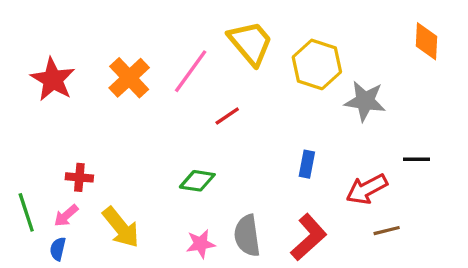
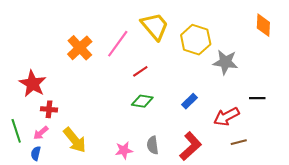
red star: (53, 79) -> (33, 84), moved
blue rectangle: (307, 164) -> (190, 101), turned 35
green diamond: (197, 181) -> (142, 101), moved
gray semicircle: (247, 236) -> (153, 145), size x0.7

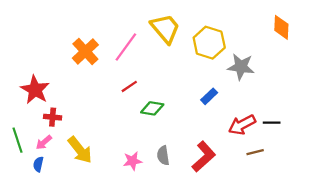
red line: (140, 71) -> (129, 86), moved
black line: (257, 98) -> (272, 123), moved
blue rectangle: (190, 101) -> (209, 96), moved

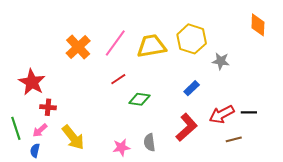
yellow trapezoid: (165, 28) -> (151, 46), moved, turned -60
gray star: (241, 67) -> (221, 61), size x0.7
red L-shape: (204, 157) -> (187, 127), moved

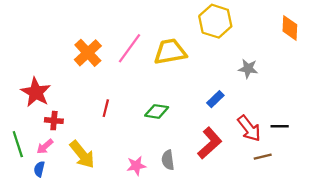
yellow hexagon: (192, 39) -> (215, 21), moved
red line: (118, 79) -> (106, 108), moved, turned -42
red arrow: (222, 114) -> (249, 128), turned -100

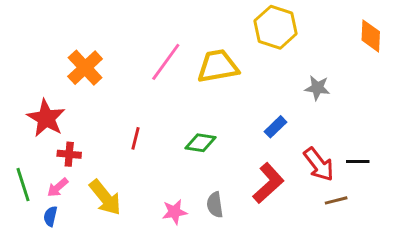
orange cross: (88, 53) -> (85, 68), moved

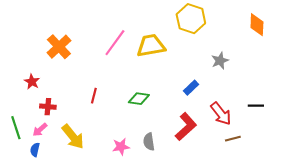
gray star: (317, 88) -> (220, 61), turned -30
red star: (46, 118) -> (32, 82), size x0.6
black line: (358, 161) -> (256, 106), moved

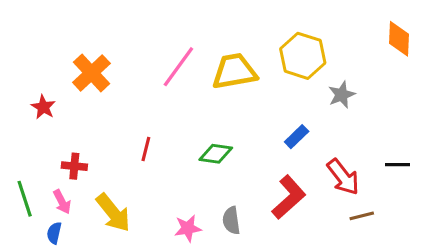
yellow hexagon: (191, 19) -> (303, 56), moved
red star: (32, 82) -> (43, 107), moved
pink arrow: (40, 130) -> (62, 202), turned -77

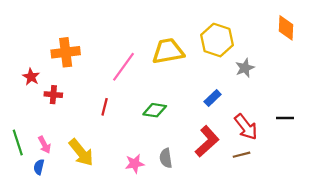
pink line: (178, 67) -> (123, 67), moved
orange cross: (91, 73) -> (66, 52), turned 36
red cross: (74, 166) -> (53, 95), moved
brown line: (362, 216) -> (241, 155), moved

